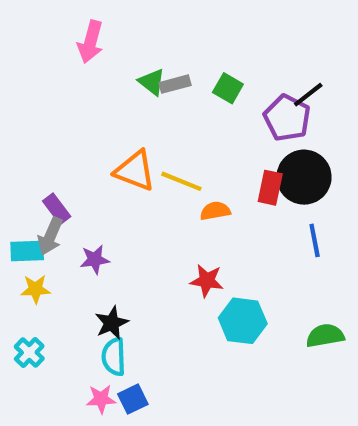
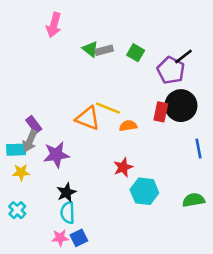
orange triangle: (135, 171) -> (88, 118), moved
blue line: (315, 240) -> (199, 148), moved
purple star: (95, 260) -> (56, 155), size x1.5
red star: (207, 281) -> (123, 167), turned -30

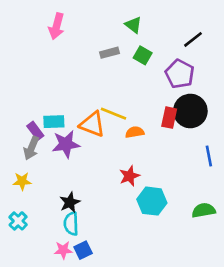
green triangle: (90, 49) -> (133, 25), moved
black line: (183, 57) -> (193, 39), moved
cyan rectangle: (16, 150) -> (54, 122), moved
purple star: (56, 155) -> (66, 144), moved

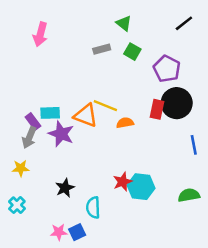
pink arrow: (57, 26) -> (40, 34), moved
black line: (193, 39) -> (184, 23), moved
purple star: (66, 144) -> (61, 134), turned 30
red star: (129, 176) -> (123, 182), moved
cyan semicircle: (71, 224) -> (93, 208), moved

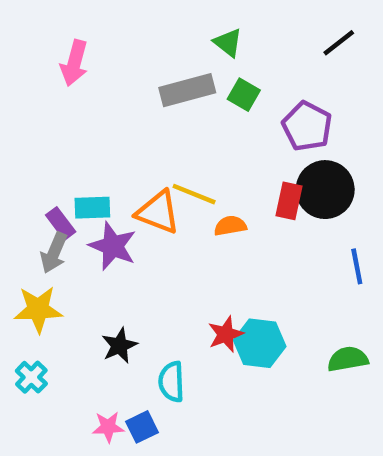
gray rectangle: (102, 49) -> (187, 90), size x1.6
yellow star: (21, 168) -> (38, 309), size x1.5

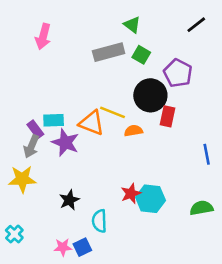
black circle: (325, 190) -> (150, 95), moved
cyan cross: (31, 377) -> (14, 234), moved

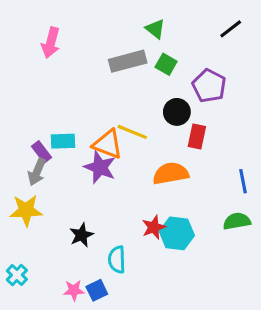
black circle: (150, 95) -> (177, 112), size x0.7
orange semicircle: (133, 131) -> (171, 173), moved, size x1.6
purple star: (65, 142) -> (100, 167), moved
green semicircle: (201, 208) -> (237, 221), moved

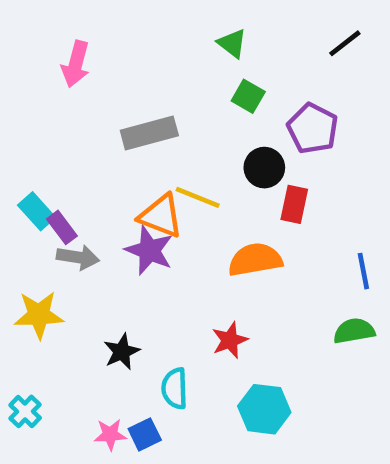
gray rectangle: (128, 61) -> (149, 133), moved
cyan rectangle: (63, 141) -> (37, 211), moved, turned 50
gray arrow: (37, 172) -> (78, 257), moved, turned -104
cyan hexagon: (177, 233) -> (264, 409), moved

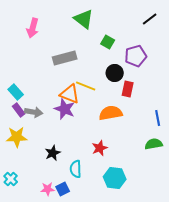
green triangle: (232, 43) -> (84, 19), moved, size x1.5
purple pentagon: (313, 128) -> (136, 56), turned 30
purple rectangle: (62, 227) -> (19, 110), moved

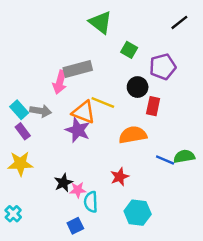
pink arrow: (33, 28) -> (60, 82), moved
gray arrow: (34, 112) -> (41, 111), moved
blue line: (158, 118) -> (165, 160), moved, turned -56
green semicircle: (154, 144) -> (184, 156), moved
pink star: (48, 189) -> (78, 190), moved

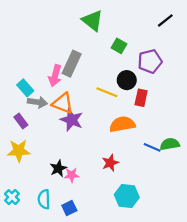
gray rectangle: (78, 69) -> (72, 64), turned -50
yellow line: (103, 103) -> (107, 92), moved
cyan rectangle: (19, 110) -> (25, 88), moved
orange triangle: (84, 112) -> (63, 103), moved
cyan semicircle: (91, 202) -> (44, 199), moved

